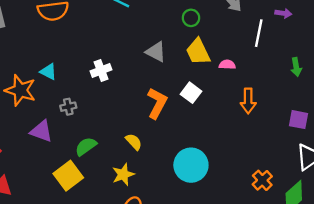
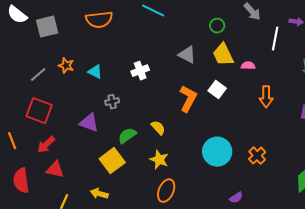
orange star: (20, 90) -> (66, 66), moved, size x0.6
yellow semicircle: (134, 142) -> (158, 128), moved
yellow star: (123, 174) -> (159, 160), turned -30
orange cross: (262, 180) -> (257, 156), moved

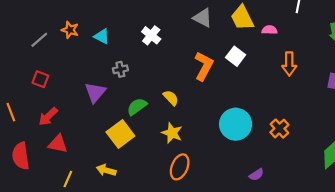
white cross: (140, 71) -> (151, 35), turned -30
red square: (39, 111) -> (40, 79), size x0.6
purple triangle: (89, 123) -> (95, 92), turned 50

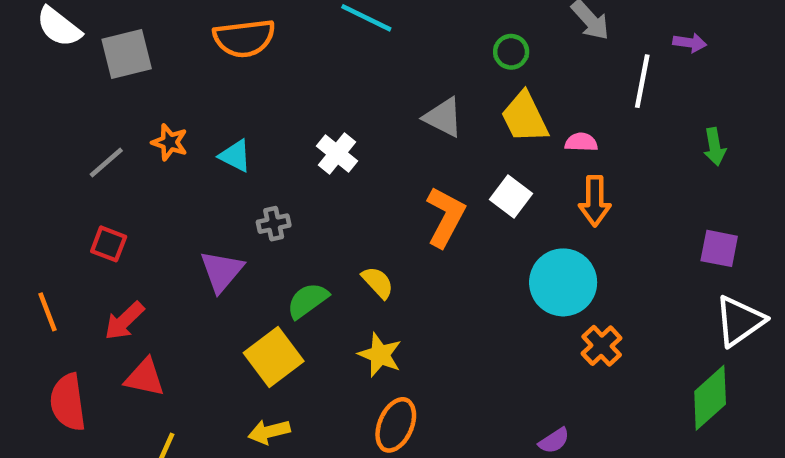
orange arrow: (289, 64) -> (595, 201), moved
cyan circle: (236, 124) -> (563, 282), moved
yellow arrow: (106, 170) -> (269, 432), moved, turned -30

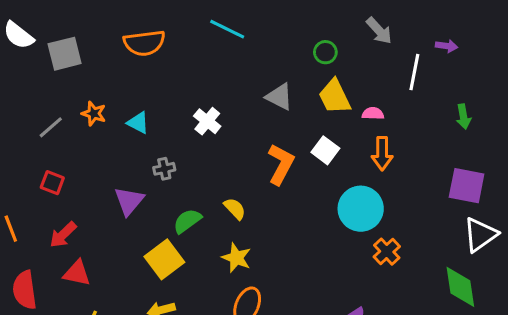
purple square: (719, 248) -> (467, 186), size x1.4
green diamond: (710, 398) -> (460, 287), turned -57

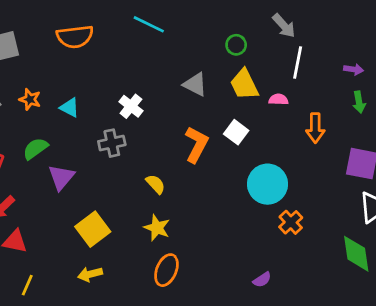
purple arrow: (447, 46) -> (354, 69), moved
white line: (414, 72) -> (298, 63), moved
orange arrow: (382, 153) -> (315, 128), moved
gray cross: (164, 169) -> (112, 143), moved, size x1.4
green semicircle: (187, 221) -> (35, 149), moved

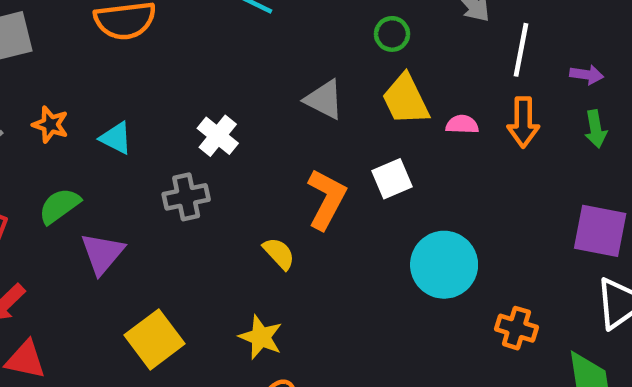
white line: (298, 63) -> (521, 50), moved
orange arrow: (315, 128) -> (523, 122), moved
white square: (236, 132) -> (392, 179), turned 30
yellow semicircle: (156, 184) -> (279, 253), moved
orange cross: (291, 222) -> (516, 328), moved, turned -30

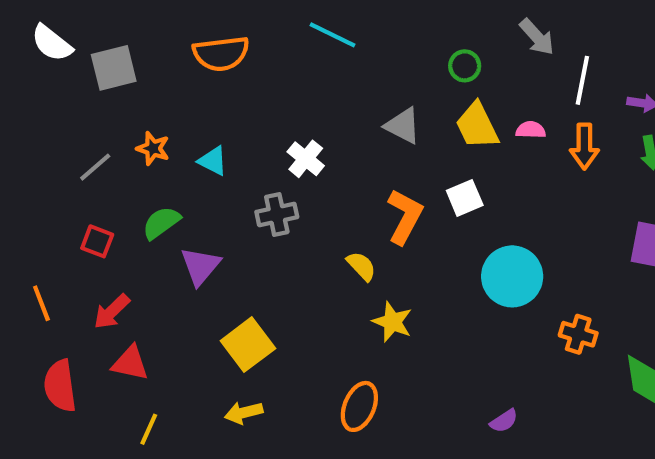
pink semicircle: (462, 124) -> (531, 130), moved
yellow star: (261, 337) -> (392, 322), moved

